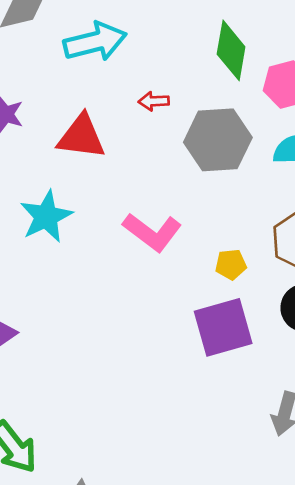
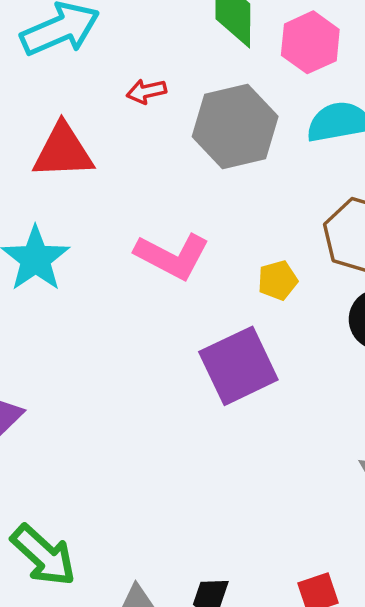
purple square: (223, 327) -> (238, 366), moved

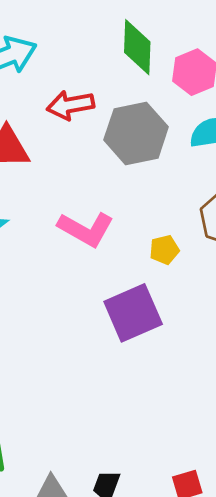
red arrow: (146, 91) -> (70, 105), size x1.6

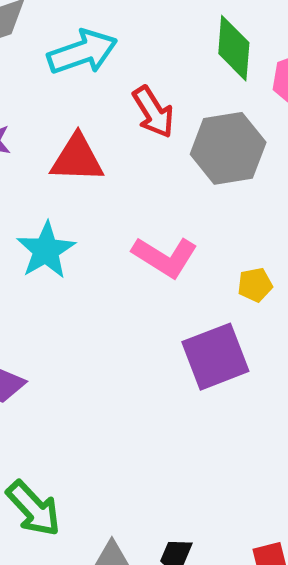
red arrow: (70, 105) -> (153, 112), turned -114

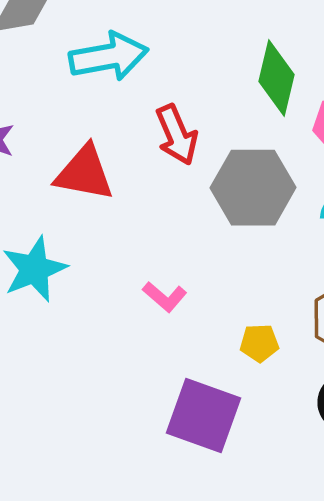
pink L-shape: (165, 257) -> (165, 297), size x0.6
purple square: (215, 357) -> (203, 415), turned 32

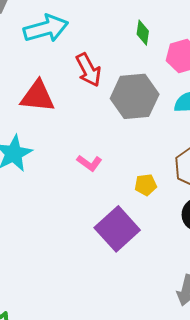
green diamond: (276, 78) -> (143, 33), size x0.6
purple square: (203, 415) -> (117, 229), turned 33

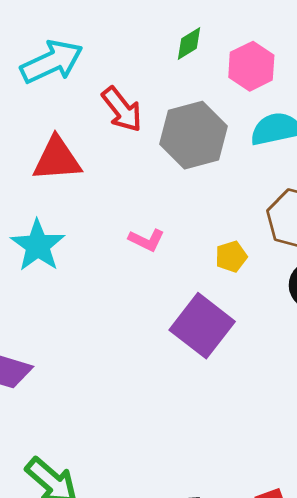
green diamond: (143, 33) -> (189, 43), turned 60

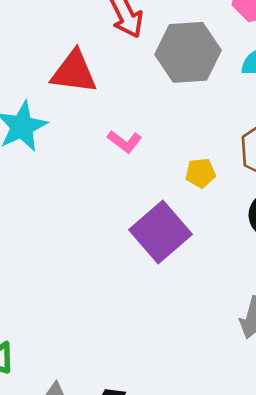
red triangle: (57, 159) -> (74, 72), moved

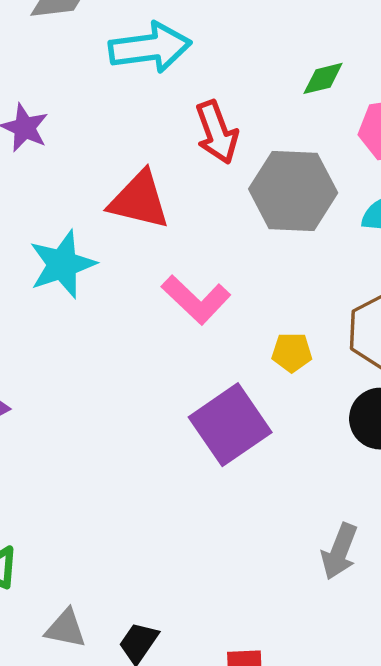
pink L-shape: (125, 142) -> (196, 300), size x1.5

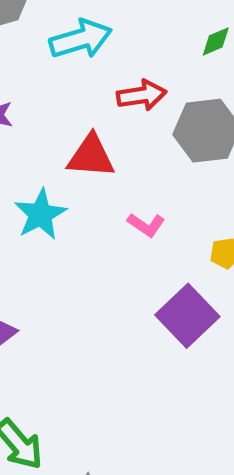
red arrow: (217, 132) -> (142, 95), turned -69
pink L-shape: (196, 300) -> (146, 225), size x0.7

